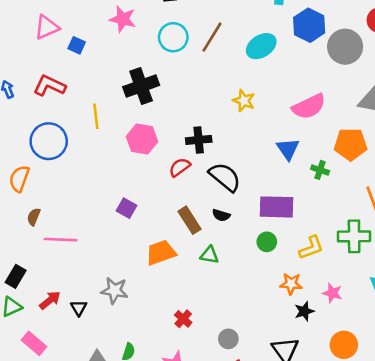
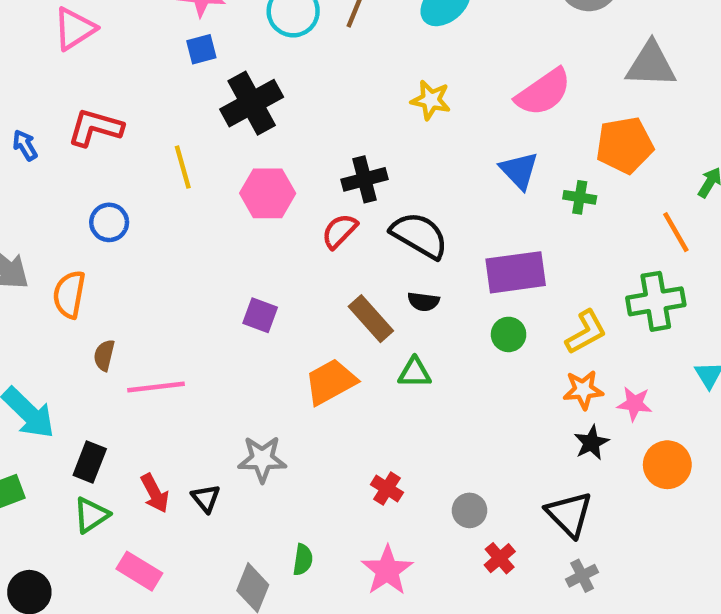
blue square: (77, 45) -> (201, 49), moved, turned -30
blue circle: (49, 141) -> (109, 222), size x0.6
orange star: (291, 284) -> (583, 390), moved
red arrow: (50, 300) -> (155, 493), turned 110
orange circle: (344, 345) -> (667, 465), moved

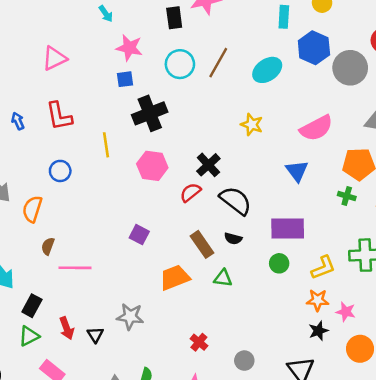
red L-shape: (95, 128) -> (59, 116), turned -124
black cross: (365, 179) -> (208, 165), turned -35
green cross: (580, 197) -> (347, 196), moved

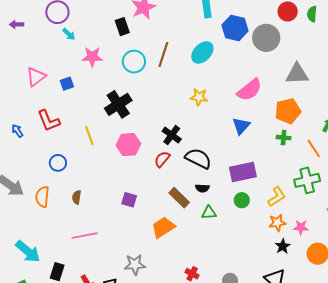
blue square: (125, 79) -> (67, 84), moved
blue triangle: (297, 171) -> (241, 126), turned 30
brown semicircle: (48, 246) -> (77, 197), moved
green triangle: (223, 278) -> (209, 213), moved

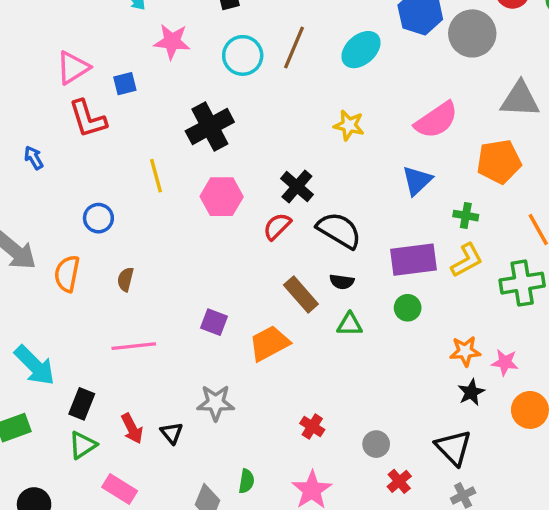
red L-shape: (49, 121) -> (88, 119), moved
green cross: (284, 138) -> (466, 216), moved
yellow L-shape: (277, 197) -> (467, 260), moved
purple square: (129, 200) -> (214, 322), moved

